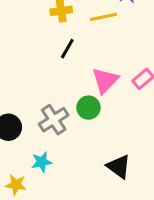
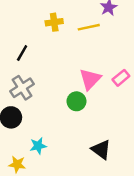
black line: (67, 49) -> (22, 53), moved
gray cross: (54, 120) -> (22, 88), moved

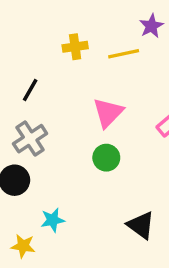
pink triangle: (90, 79) -> (108, 113), moved

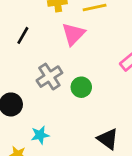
pink triangle: (108, 113) -> (73, 34), moved
gray cross: (30, 139) -> (49, 77), moved

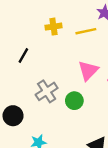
pink triangle: (73, 34) -> (88, 71), moved

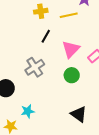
black line: (23, 56) -> (46, 36), moved
green circle: (74, 101) -> (72, 75), moved

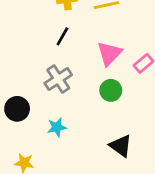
black line: (46, 36) -> (62, 36), moved
cyan star: (28, 111) -> (57, 127), moved

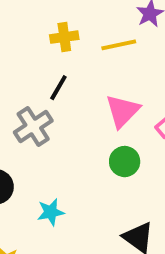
gray cross: (58, 79) -> (33, 126), moved

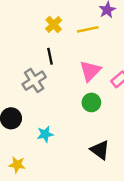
yellow cross: (64, 37) -> (54, 25), turned -35
black line: (58, 88) -> (50, 56), turned -42

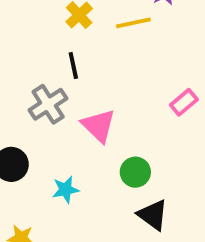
pink triangle: (90, 71) -> (99, 126), moved, turned -30
green circle: (91, 102) -> (135, 172), moved

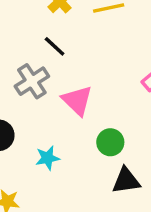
black line: (73, 65) -> (55, 46), turned -35
black triangle: (153, 215) -> (126, 181), turned -44

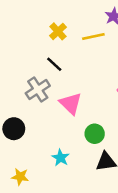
cyan star: (48, 158) -> (61, 158), moved, turned -30

